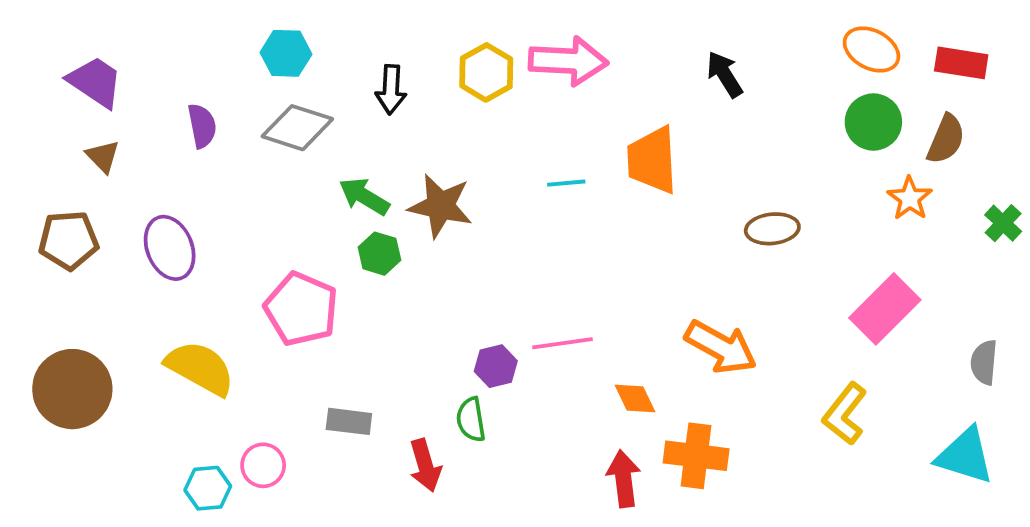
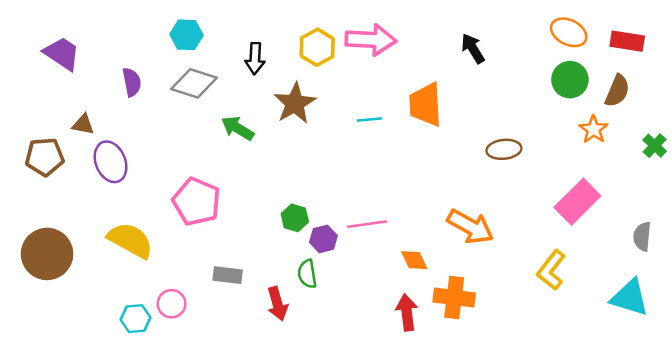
brown triangle: (103, 156) -> (83, 124), moved, turned -35
brown star: (440, 206) -> (295, 103), moved, turned 30
green hexagon: (379, 254) -> (295, 218), moved

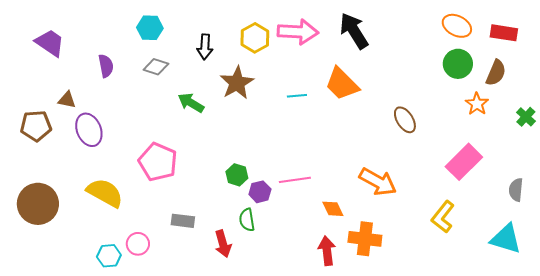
black arrow: (473, 49) -> (354, 31), moved, size x1.5
gray diamond: (194, 83) -> (156, 67), size x0.7
orange trapezoid: (426, 105) -> (342, 84), turned -42
brown ellipse: (504, 149) -> (405, 120), turned 64

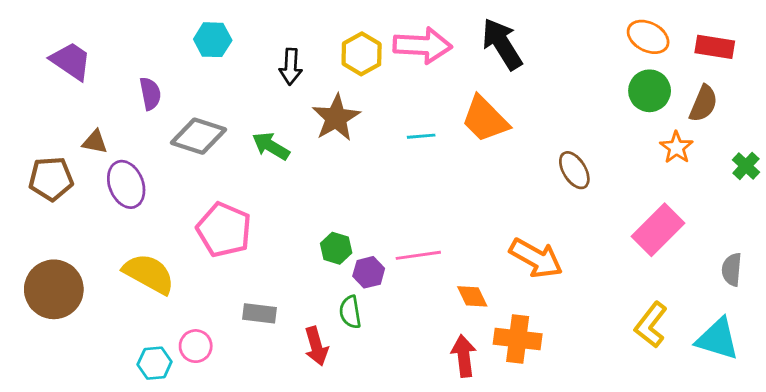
gray diamond: (156, 67) -> (198, 136), moved, size x1.5
yellow L-shape: (443, 217) -> (651, 325), moved

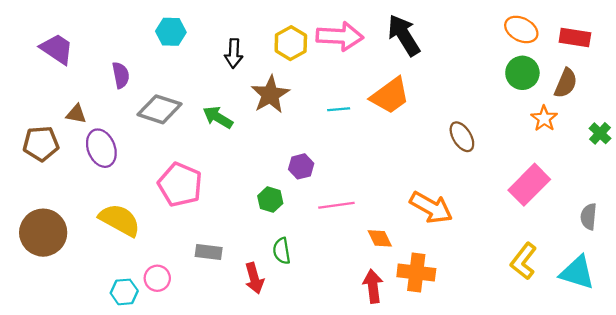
orange trapezoid: (485, 119) -> (390, 96), turned -81
purple hexagon: (369, 272) -> (301, 166), moved

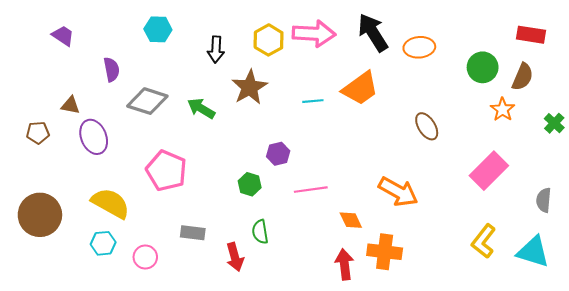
orange ellipse: (521, 29) -> (419, 47), moved, turned -32
purple trapezoid: (57, 49) -> (63, 36), moved, size x0.7
brown pentagon: (41, 144) -> (38, 133), size x0.7
cyan hexagon: (124, 292) -> (103, 243), moved

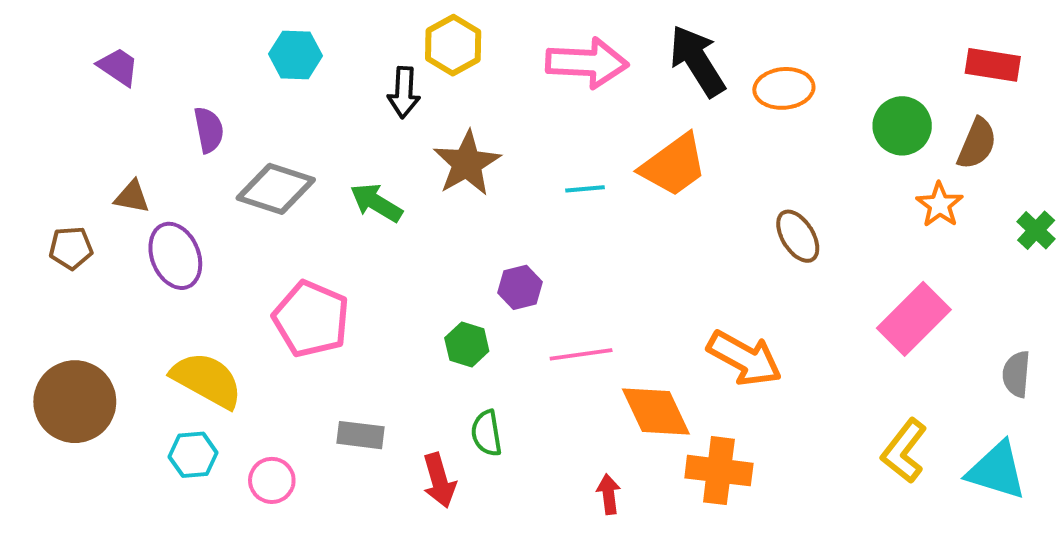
yellow hexagon: (269, 40) -> (453, 45), moved
orange diamond: (351, 220) -> (656, 411), size x1.6
red arrow: (344, 264) -> (609, 494), moved, size x0.7

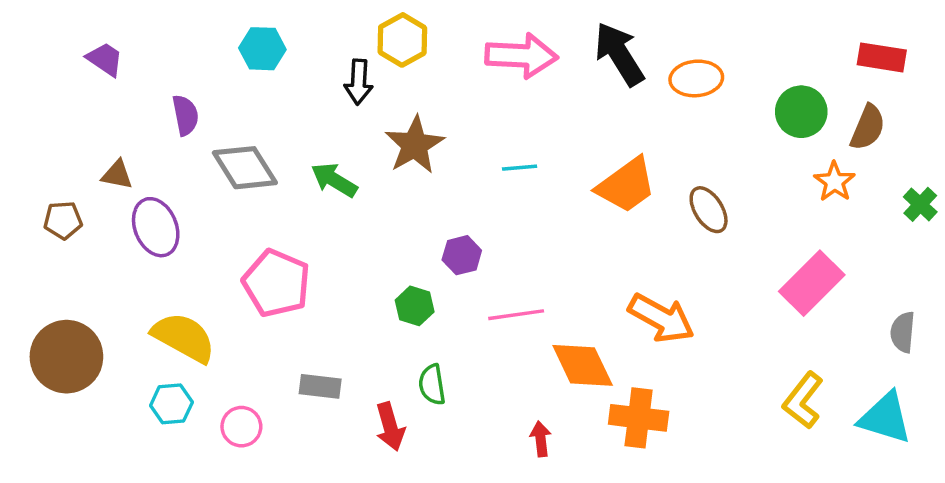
orange trapezoid: (674, 165) -> (626, 185), moved
gray diamond: (276, 189) -> (245, 168), turned 40

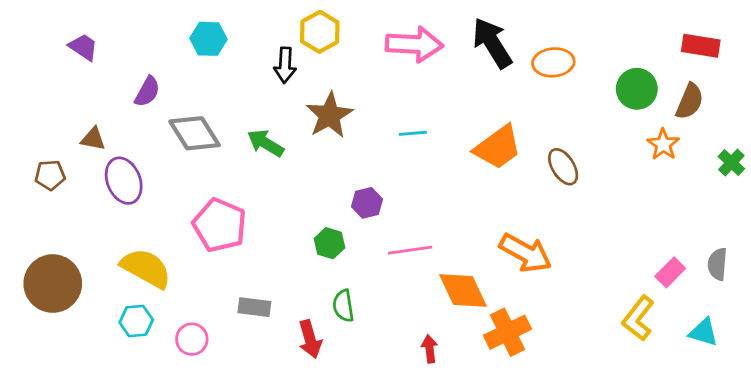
purple semicircle: (185, 115) -> (147, 92), turned 40
pink rectangle: (812, 283) -> (670, 272), moved, size x0.6
orange cross: (639, 418) -> (507, 332), turned -33
cyan triangle: (885, 418) -> (704, 332), size x0.7

